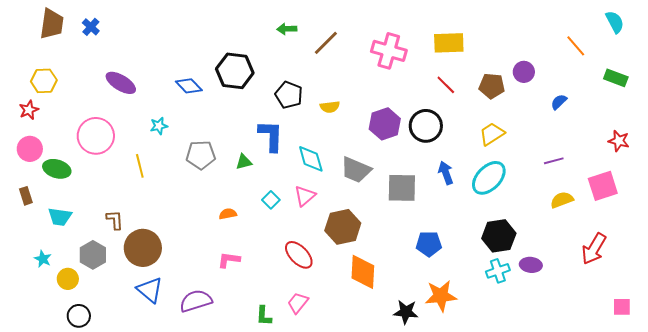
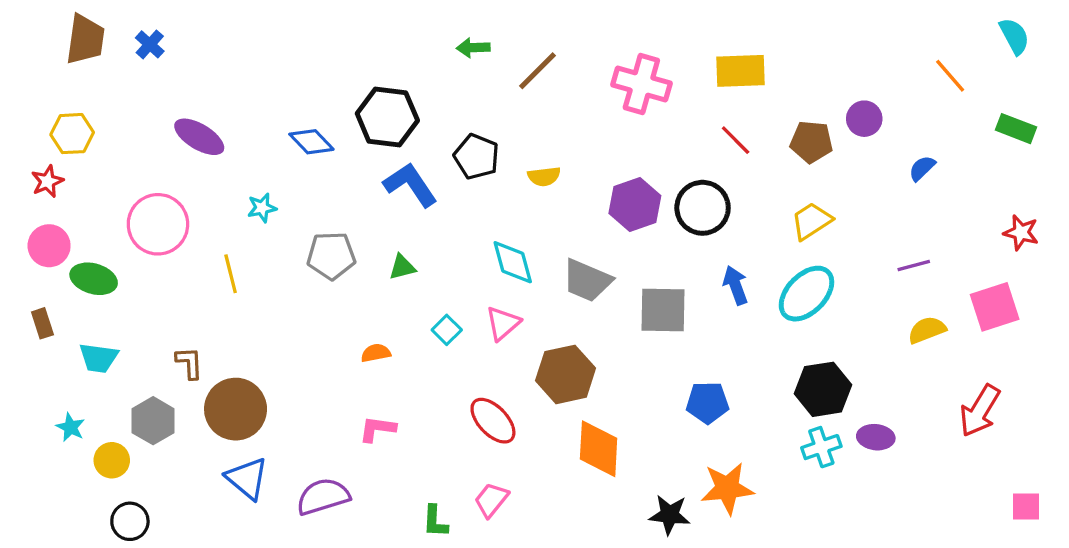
blue L-shape: (271, 136) -> (410, 185), moved, turned -36

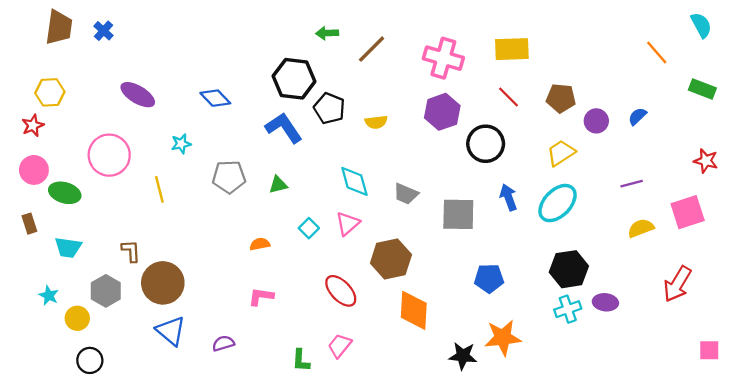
black hexagon: (387, 117) -> (294, 79), moved
purple circle: (864, 119) -> (596, 121), moved
purple hexagon: (635, 204) -> (442, 112), moved
gray trapezoid: (587, 280) -> (406, 194), size x0.7
purple semicircle: (323, 497) -> (223, 343), size x0.6

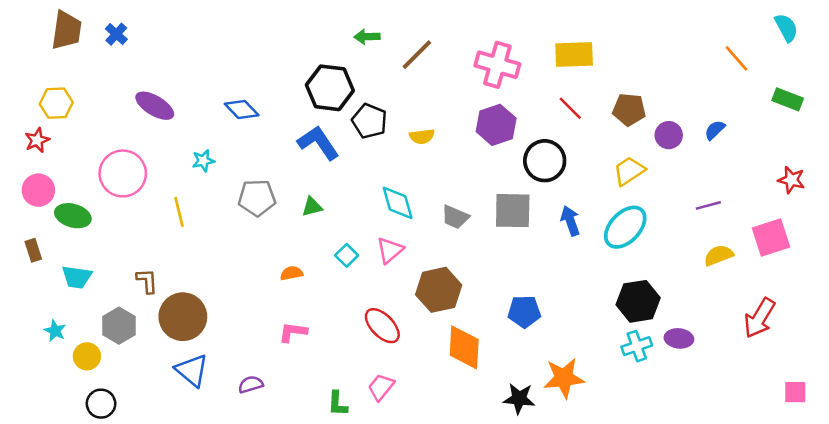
gray square: (458, 214) -> (513, 211), moved
blue pentagon: (489, 278) -> (524, 312), moved

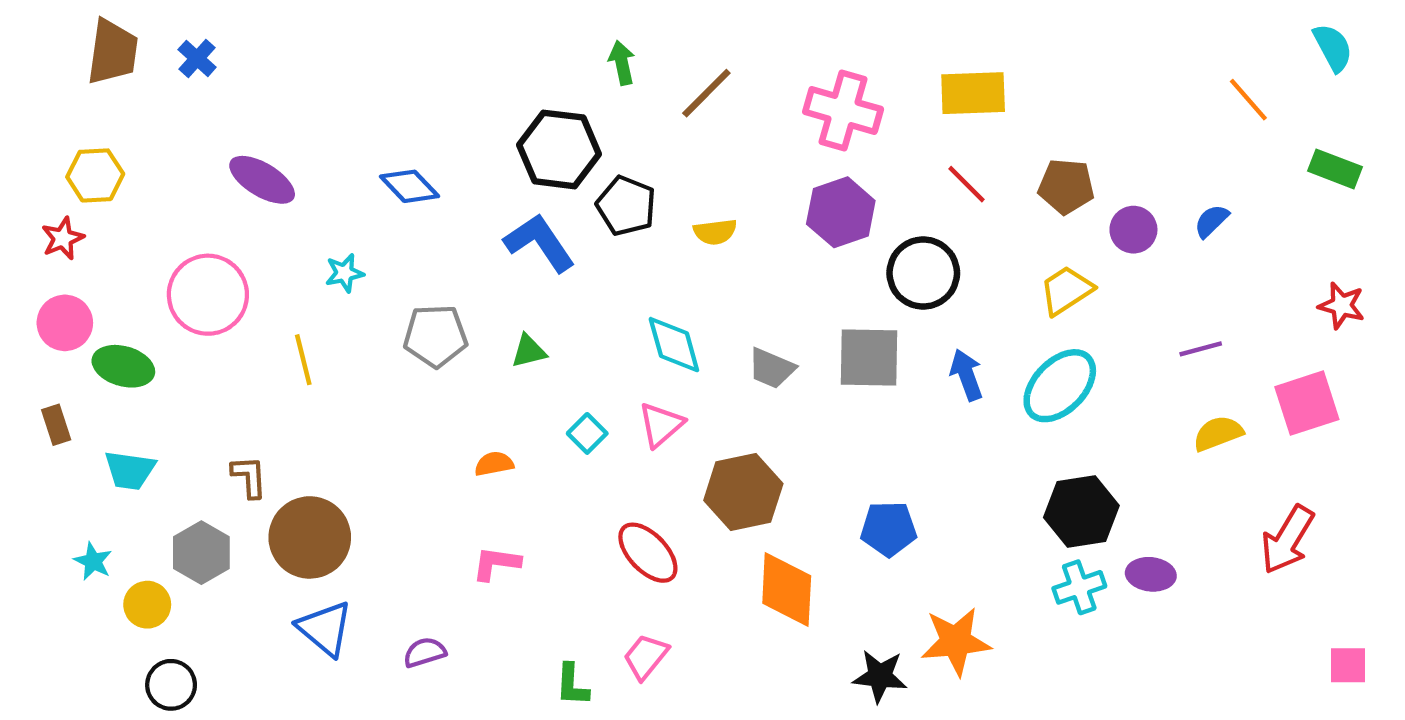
green arrow: (367, 37) -> (622, 63), turned 80

